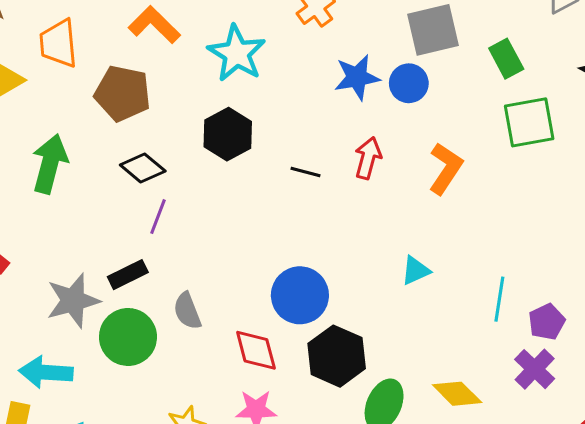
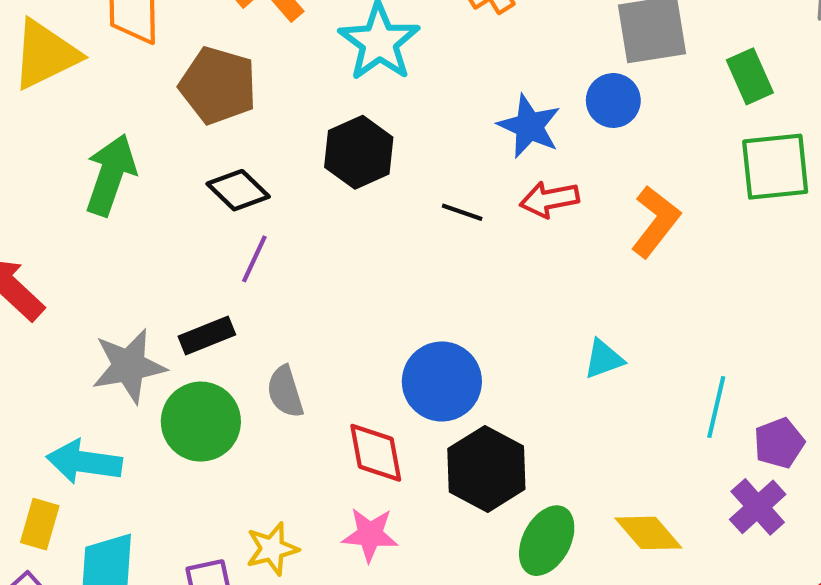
blue star: (357, 77) -> (529, 126), moved, turned 30
red arrow: (368, 158) -> (549, 199), turned -120

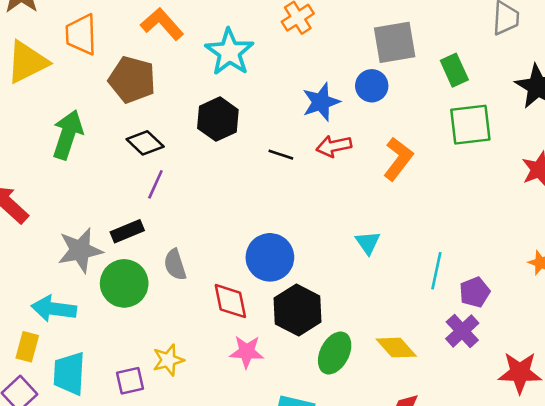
blue star: (529, 126) -> (321, 102), turned 30
cyan triangle: (604, 359) -> (368, 243), turned -44
pink star: (370, 535) -> (247, 352), moved

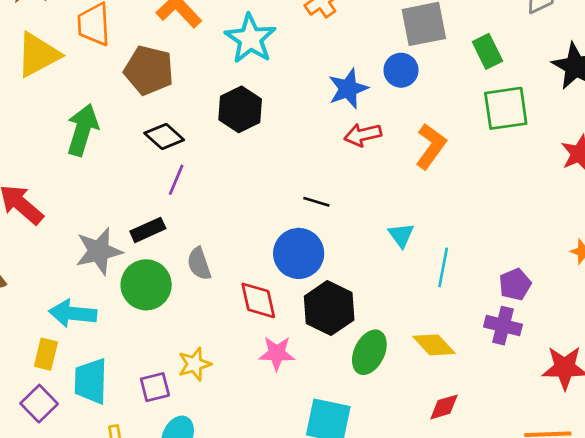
black line: (281, 155) -> (316, 202), moved
cyan line: (436, 271) -> (443, 267), moved
purple cross: (462, 331) -> (503, 326), turned -32

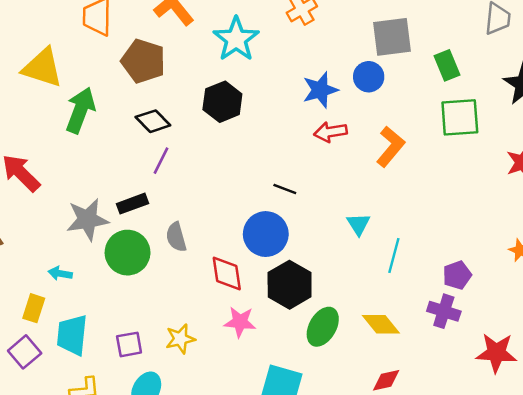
yellow triangle: (38, 55) -> (43, 68), moved, turned 42
cyan arrow: (73, 313) -> (60, 273), size x0.6
yellow star: (195, 364) -> (180, 339), moved

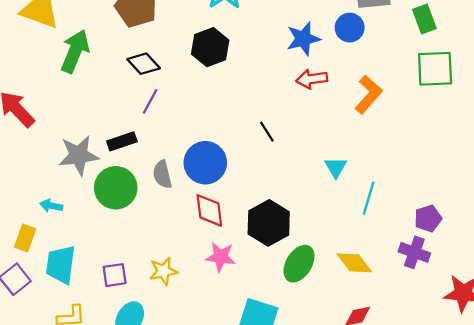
black line: (285, 189) -> (267, 132), turned 35
blue circle: (266, 234) -> (205, 163), moved

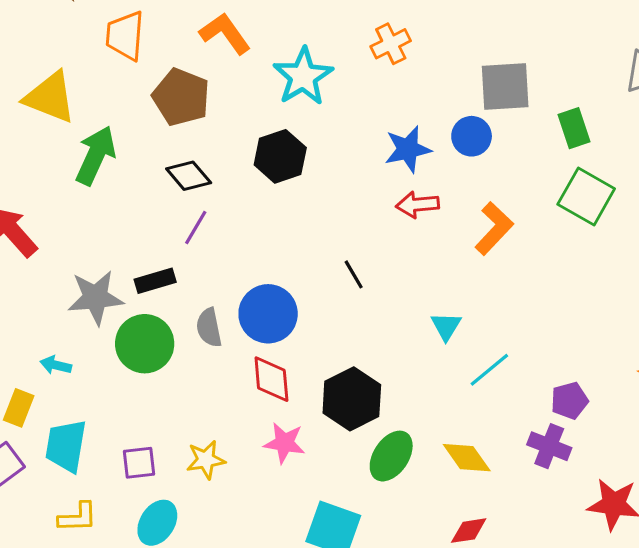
green square: (435, 69) -> (586, 196), turned 30
cyan line: (369, 198) -> (489, 370), turned 32

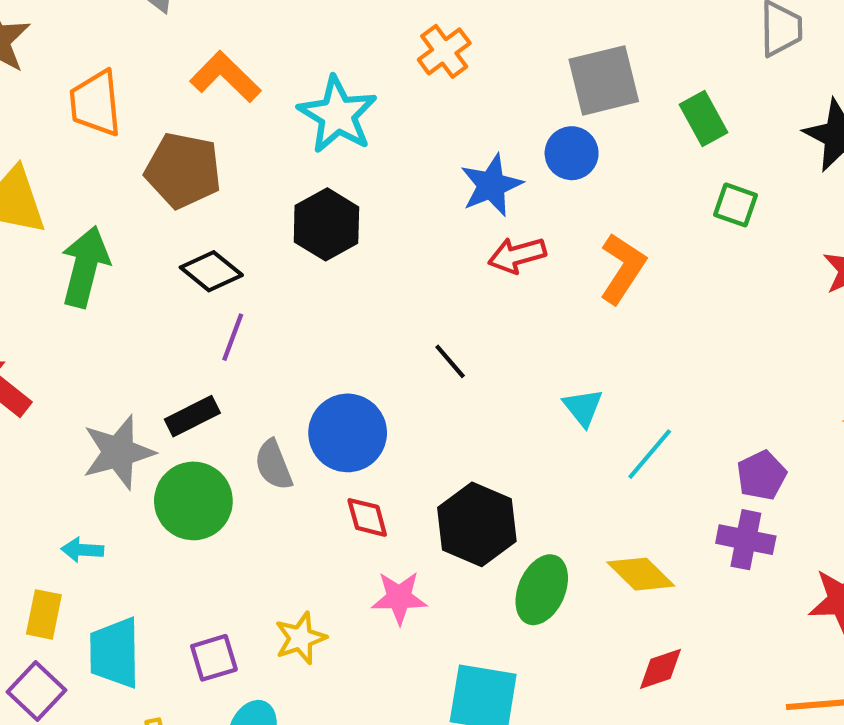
green square: (586, 196) -> (736, 205), size x0.6
red diamond: (271, 379) -> (367, 517), size x0.7

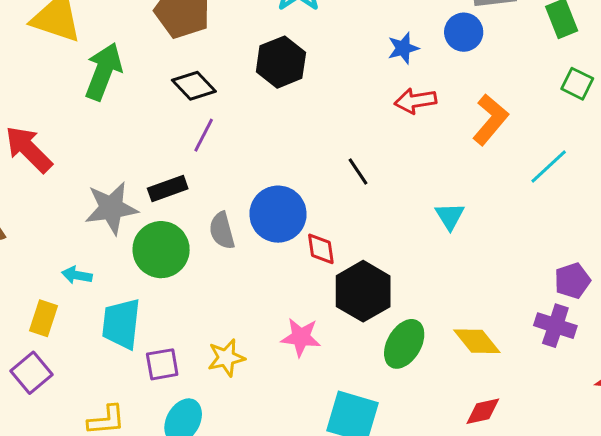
blue star: (491, 185) -> (403, 48), size x0.7
cyan line: (650, 454) -> (549, 167), moved
red diamond: (367, 517) -> (321, 249), moved
cyan trapezoid: (115, 653) -> (121, 324), moved

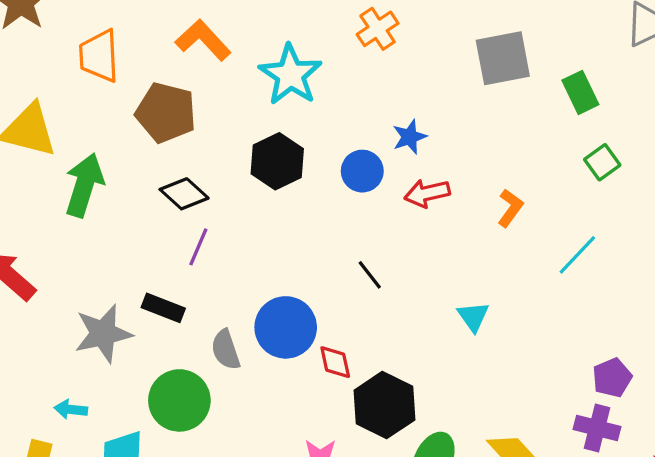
blue circle: (464, 32) -> (362, 171), moved
green square: (577, 84) -> (602, 162), turned 32
orange L-shape: (490, 119) -> (510, 208), size x0.7
black rectangle: (168, 188) -> (163, 308), turned 45
green circle: (161, 250) -> (179, 400), moved

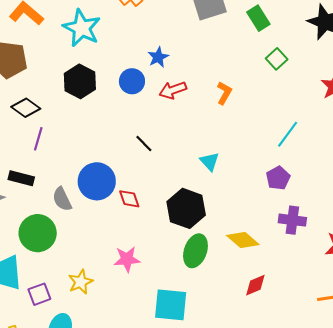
cyan line: (577, 255) -> (288, 134), moved
purple pentagon: (612, 378) -> (278, 178), moved
black hexagon: (384, 405) -> (186, 208), moved

